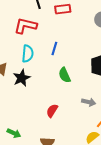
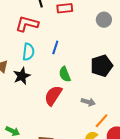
red semicircle: (52, 111) -> (53, 95), moved, size x1.5

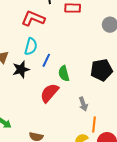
blue line: (55, 47) -> (46, 60), moved
gray arrow: (88, 102) -> (83, 104), turned 48
orange line: (102, 121) -> (94, 124), turned -42

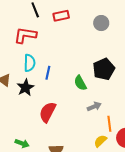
green semicircle: (64, 74) -> (80, 83), moved
red semicircle: (49, 93) -> (48, 112), moved
gray arrow: (83, 104) -> (94, 106), turned -80

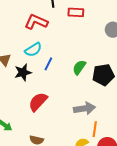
cyan semicircle: (30, 63) -> (33, 50), turned 42
green semicircle: (80, 83) -> (79, 67), moved, turned 49
gray arrow: (94, 106) -> (84, 108), size x1.5

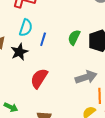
cyan semicircle: (33, 50) -> (26, 28), turned -30

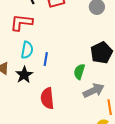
green semicircle: (74, 37) -> (79, 72), moved
red semicircle: (39, 78) -> (47, 98), turned -30

